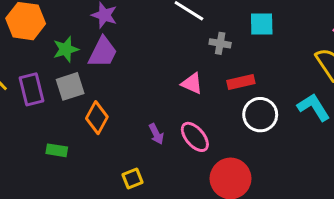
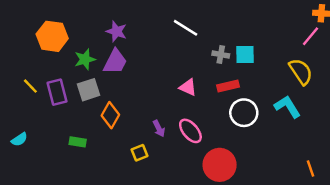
cyan square: (262, 24) -> (245, 54), moved
gray cross: (220, 43) -> (221, 54), moved
yellow square: (133, 178) -> (139, 153), moved

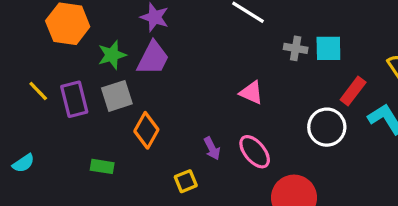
red rectangle: (228, 86) -> (353, 91), moved, turned -40

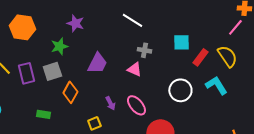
gray cross: (296, 48) -> (144, 50), moved
green star: (112, 55) -> (59, 46), moved
purple trapezoid: (153, 58) -> (97, 63), moved
red rectangle: (353, 91) -> (200, 57), moved

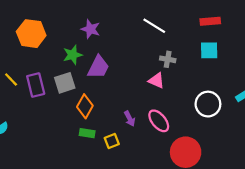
red rectangle: (200, 57) -> (210, 21), moved, turned 48
purple trapezoid: (97, 63) -> (98, 67), moved
green rectangle: (43, 114) -> (87, 133), moved

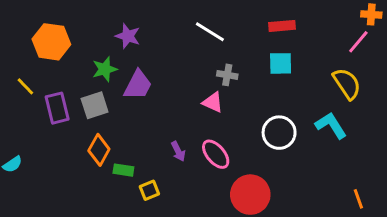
yellow line: (11, 79) -> (25, 86), moved
orange diamond: (85, 106) -> (99, 150), moved
yellow square: (112, 141) -> (149, 190), moved

